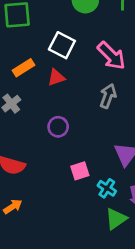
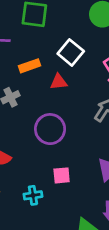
purple circle: (58, 127) -> (50, 129), size x1.5
cyan cross: (107, 188) -> (33, 195), moved, turned 36

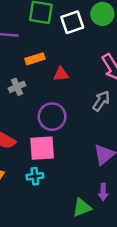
white square: (71, 52) -> (72, 22), moved, turned 30
pink square: (62, 175) -> (42, 148), moved, size x1.6

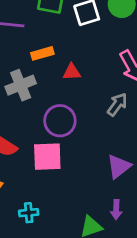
gray cross: (17, 87) -> (21, 85), size x1.5
cyan cross: (35, 176) -> (29, 213), moved

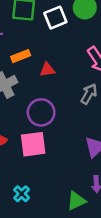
cyan cross: (29, 213) -> (22, 194), turned -35

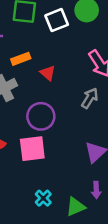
red triangle: (47, 70) -> (48, 73), turned 49
cyan cross: (22, 194) -> (43, 198), moved

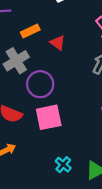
purple circle: (41, 116) -> (40, 84), moved

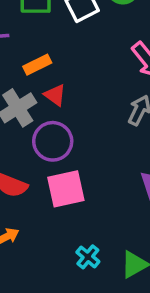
red triangle: (58, 43) -> (55, 95), moved

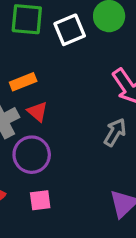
pink square: (66, 189) -> (40, 200), size x0.6

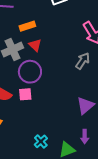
pink square: (40, 200) -> (25, 94), moved

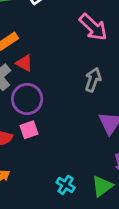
gray arrow: (83, 61) -> (93, 80), moved

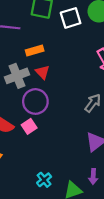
pink square: (29, 130) -> (29, 126), turned -32

